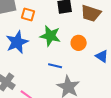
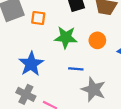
blue star: (17, 42) -> (31, 64), moved

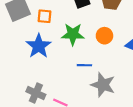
blue star: (31, 64) -> (39, 46), moved

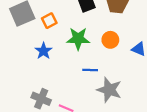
orange square: (45, 16) -> (49, 21), turned -32
blue star: (39, 46) -> (43, 51), size x0.7

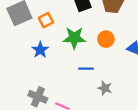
gray star: (109, 90) -> (105, 88), size x0.6

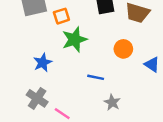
green star: (74, 38) -> (75, 40), moved, turned -30
blue star: (40, 50) -> (43, 63), moved

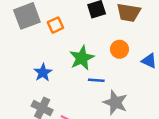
green star: (75, 40) -> (82, 58), moved
gray star: (112, 102) -> (115, 103), size x1.5

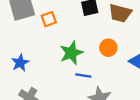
blue star: (43, 73) -> (20, 63), moved

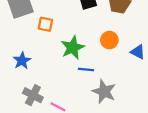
orange square: (49, 19) -> (45, 24), moved, turned 35

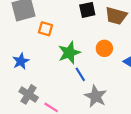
blue line: (86, 70) -> (80, 74), turned 48

